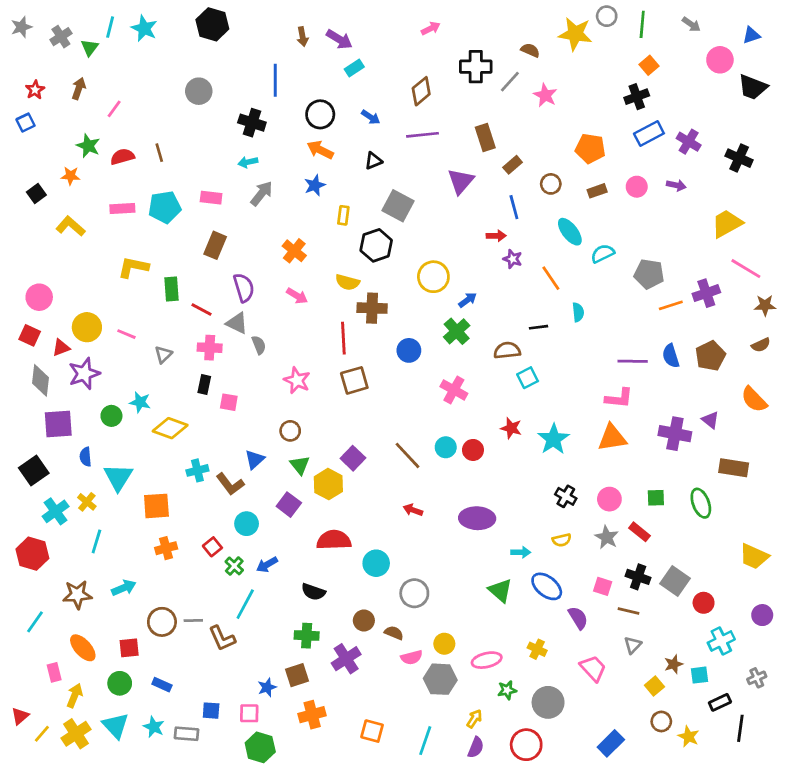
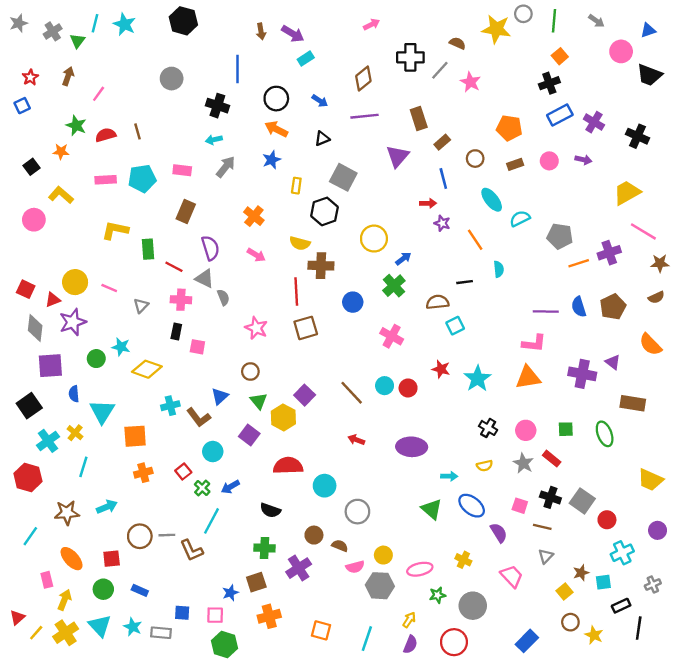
pink circle: (39, 297) -> (34, 220), moved

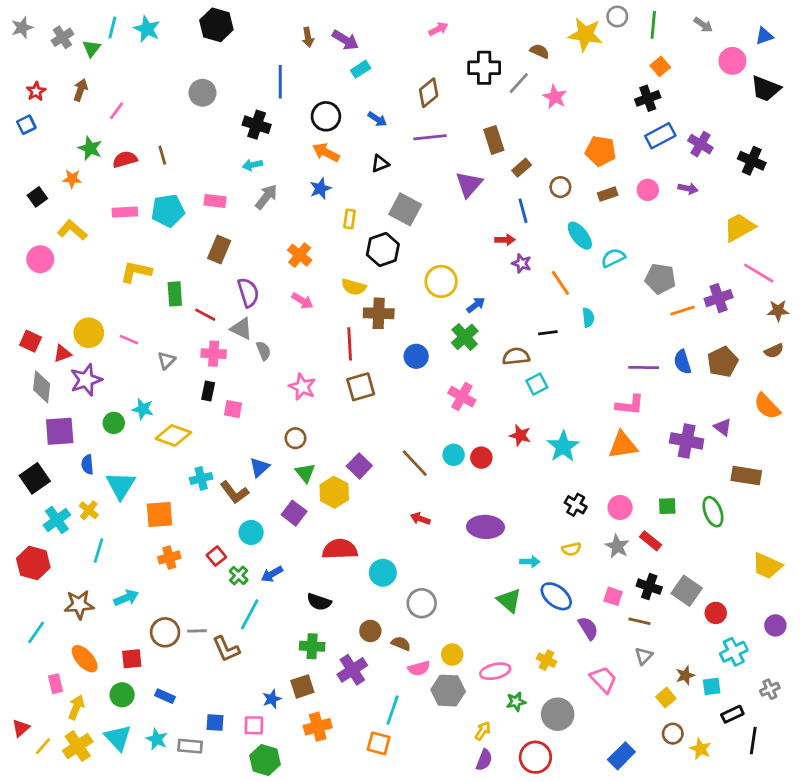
cyan line: (367, 639) -> (393, 710), moved

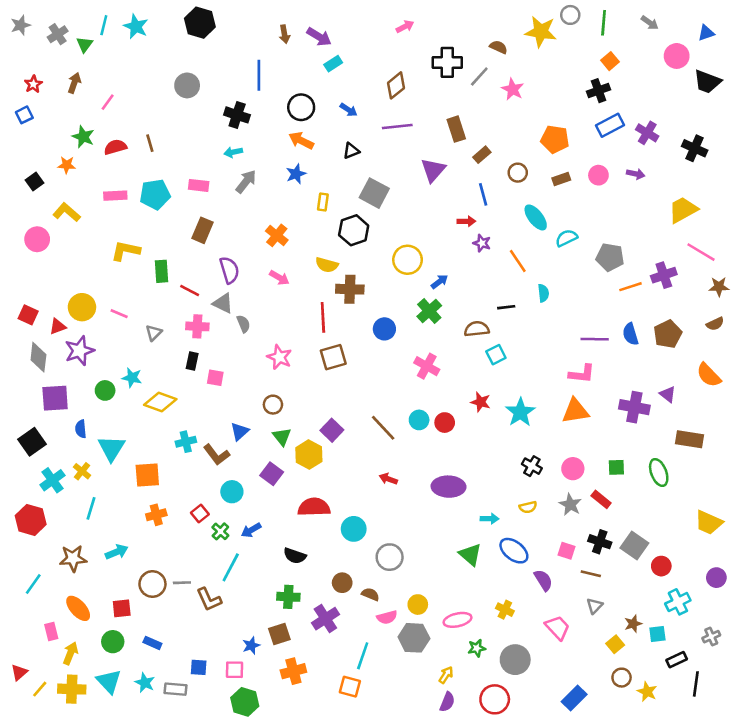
yellow cross: (78, 746) -> (72, 689), turned 36

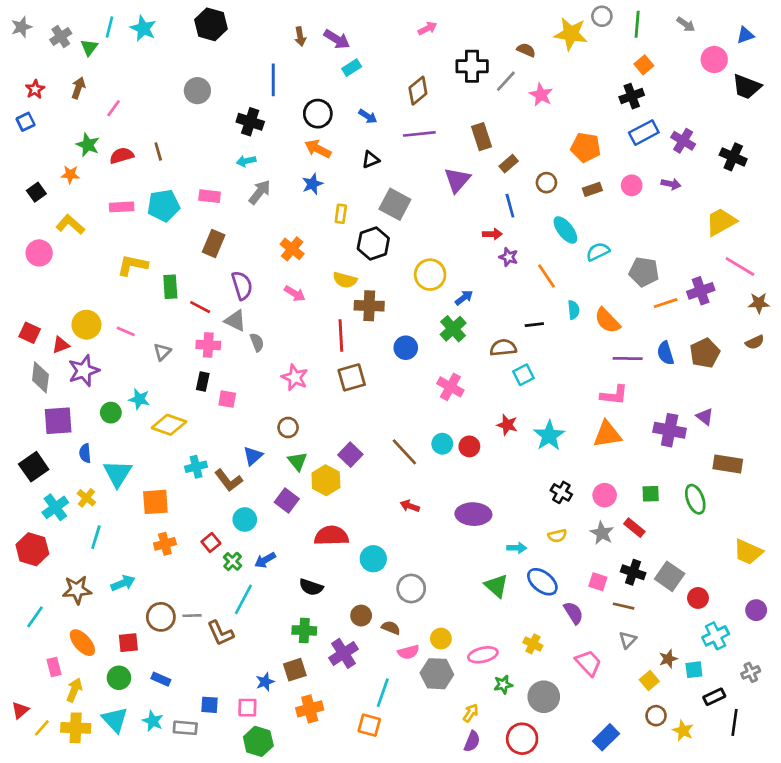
orange semicircle: (709, 375) -> (607, 321), moved

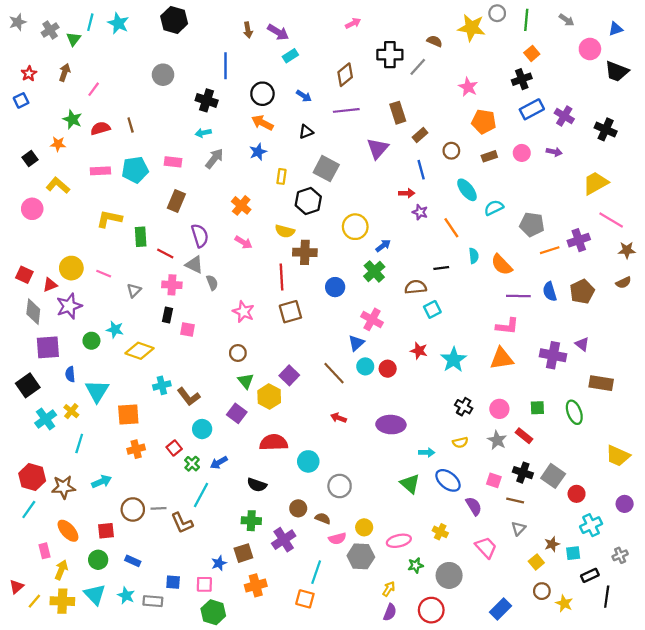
pink star: (541, 95) -> (468, 87), moved
blue triangle: (253, 456) -> (356, 343), moved
red hexagon: (32, 549) -> (32, 477), moved

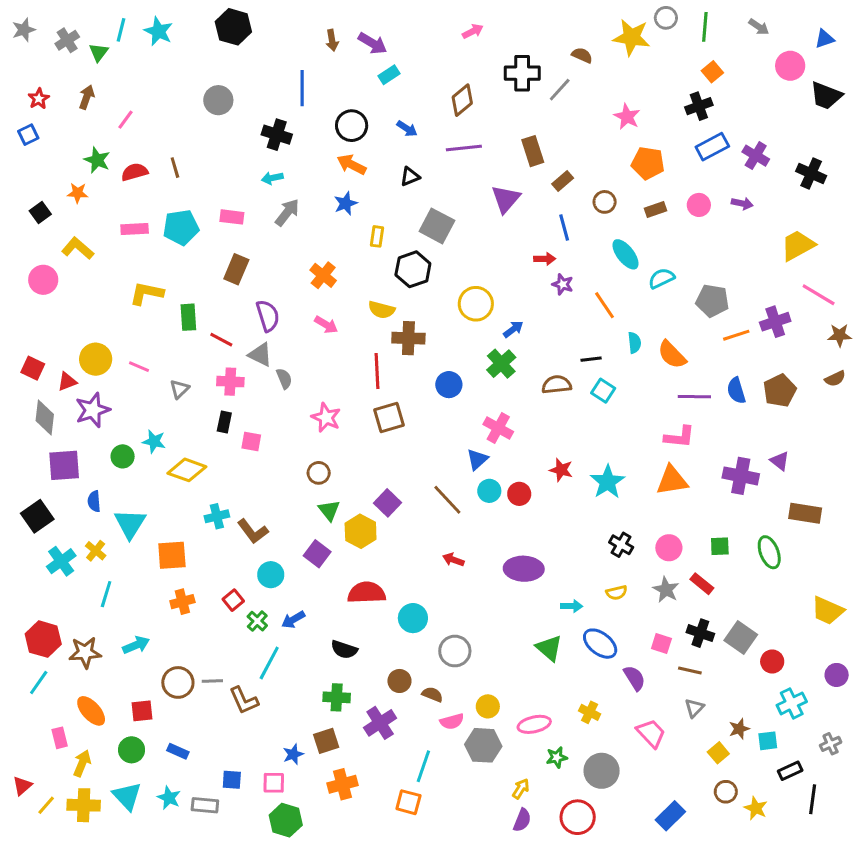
cyan square: (432, 309) -> (603, 391), moved, turned -30

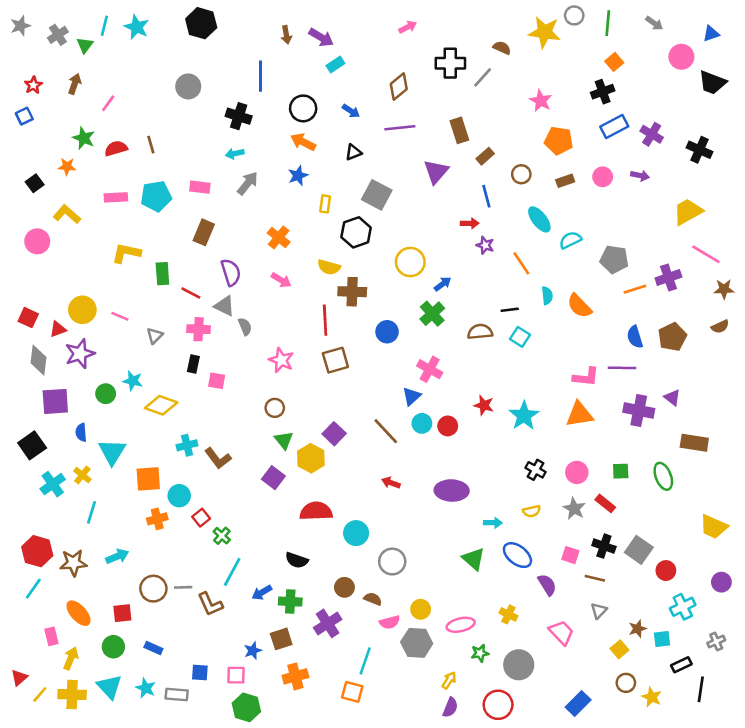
purple line: (694, 397) -> (622, 368), moved
cyan circle: (271, 575) -> (179, 496), moved
blue arrow: (293, 620) -> (262, 592), moved

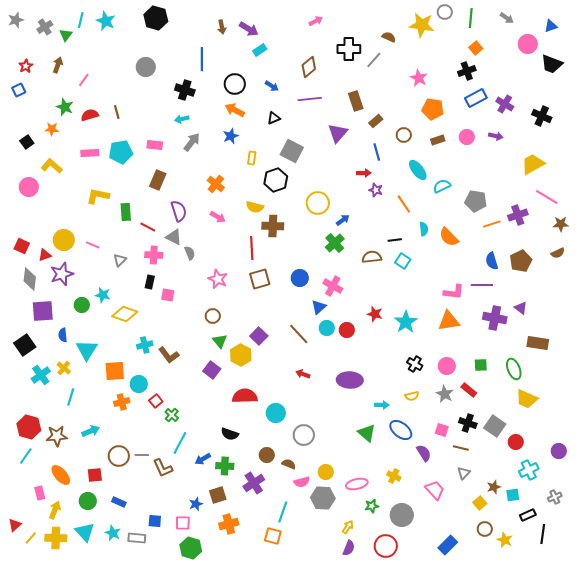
blue circle: (387, 332) -> (300, 278), moved
yellow trapezoid: (714, 527) -> (527, 399), moved

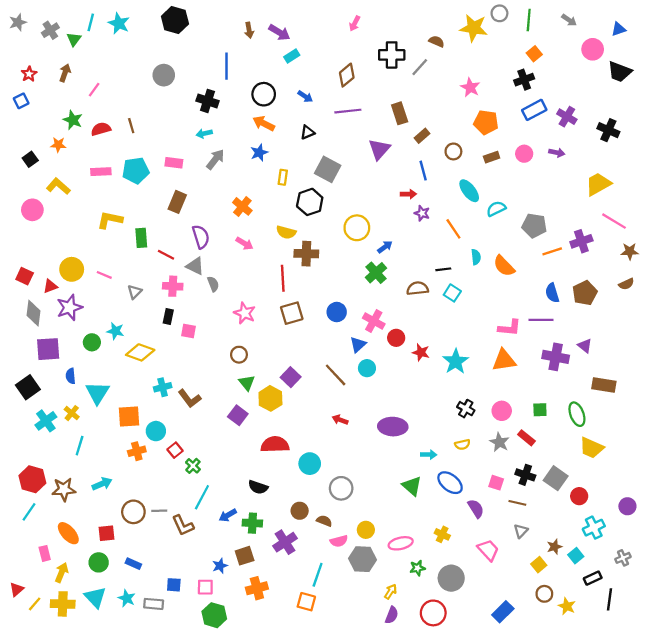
pink arrow: (316, 21) -> (355, 23), turned 144
red circle: (347, 330) -> (396, 338), moved
cyan square: (513, 495) -> (576, 556), turned -32

